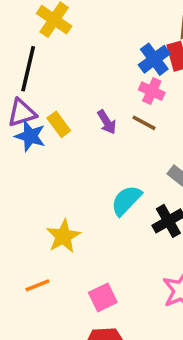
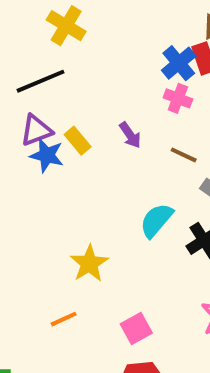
black line: (28, 69) -> (41, 81), turned 57
brown line: (144, 123) -> (184, 155), moved

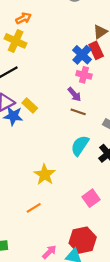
purple arrow: (130, 135) -> (74, 94), moved
brown line: (184, 155) -> (78, 112), moved
pink square: (136, 328) -> (91, 198), moved

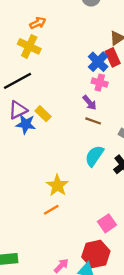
pink square: (91, 198) -> (107, 223), moved
orange line: (34, 208) -> (51, 210), moved

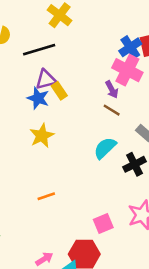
pink cross: (100, 83) -> (127, 70), size x1.6
purple triangle: (18, 110) -> (46, 80), moved
yellow star: (57, 185) -> (42, 136), moved

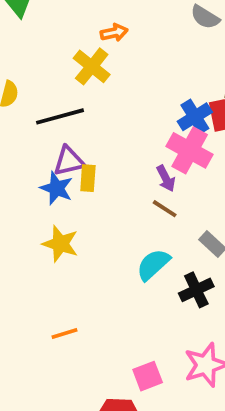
yellow rectangle: (59, 91) -> (88, 178), turned 36
yellow star: (42, 136) -> (60, 244), turned -30

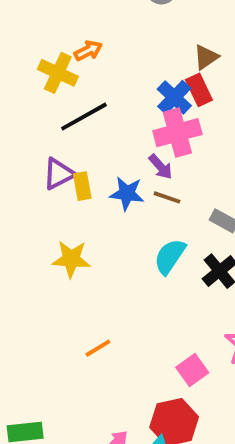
orange arrow: (114, 33) -> (88, 51), moved
black line: (60, 116) -> (84, 117), moved
pink cross: (190, 150) -> (177, 133), turned -30
blue star: (56, 188) -> (127, 193), moved

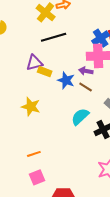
purple arrow: (161, 167) -> (86, 71), turned 128
yellow rectangle: (82, 186) -> (45, 72), turned -72
pink square: (192, 370) -> (37, 177), moved

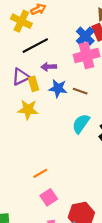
purple arrow: (86, 71) -> (49, 67), moved
yellow rectangle: (45, 72) -> (33, 84), turned 64
yellow star: (31, 107) -> (28, 110), moved

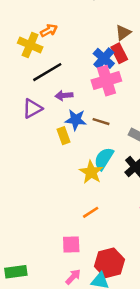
yellow rectangle: (33, 84) -> (63, 136), moved
yellow star: (28, 110) -> (91, 172), moved, turned 30
orange line: (40, 173) -> (91, 212), moved
pink square: (49, 197) -> (71, 245), turned 35

